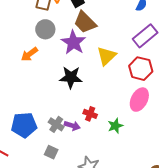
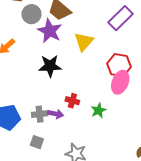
gray circle: (45, 29) -> (31, 14), moved
red hexagon: (141, 69) -> (119, 65), moved
gray cross: (56, 124) -> (40, 114), turned -35

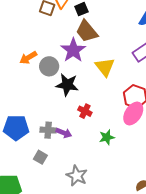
gray circle: (31, 14) -> (49, 66), moved
yellow triangle: (84, 42) -> (105, 67), turned -30
red cross: (72, 101) -> (85, 111), moved

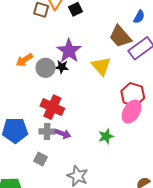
brown trapezoid: (87, 31) -> (120, 36), moved
black star: (67, 85) -> (62, 67), moved, size x0.6
red cross: (85, 111) -> (52, 107), moved, size x1.6

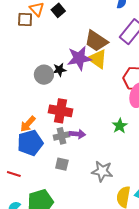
brown trapezoid: (120, 36) -> (96, 41), moved
purple star: (69, 51) -> (79, 58), moved, turned -30
orange arrow: (24, 60) -> (28, 124), moved

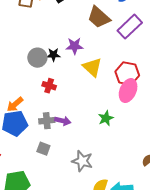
brown trapezoid: (96, 41) -> (99, 17), moved
purple star: (79, 58) -> (75, 46), size x0.7
yellow triangle: (97, 59) -> (92, 67), moved
red cross: (60, 111) -> (49, 86), moved, size x0.6

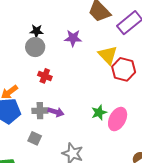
black star: (53, 55) -> (36, 31), moved
yellow triangle: (92, 67) -> (108, 55), moved
pink ellipse: (128, 91) -> (118, 119), moved

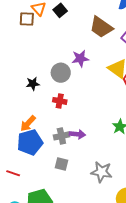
black star: (36, 31) -> (33, 84), moved
gray circle: (35, 47) -> (61, 73), moved

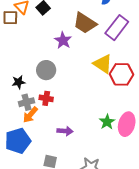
purple star: (80, 58) -> (63, 40), moved, turned -30
orange arrow: (28, 123) -> (30, 115), moved
gray cross: (61, 136) -> (26, 102), moved

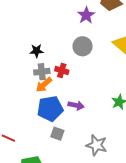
gray circle: (46, 70) -> (83, 46), moved
blue pentagon: (18, 141) -> (50, 109), moved

